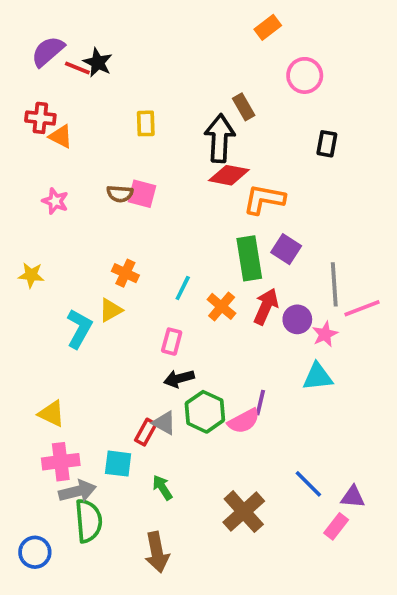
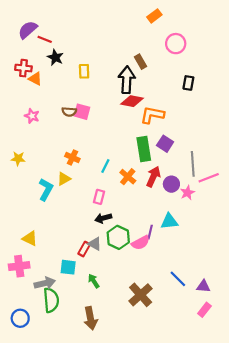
black star: (98, 63) -> (55, 57), moved
cyan triangle: (318, 377) -> (169, 221), moved
pink cross: (61, 462) -> (19, 266), moved
pink rectangle: (336, 526) -> (204, 310), moved

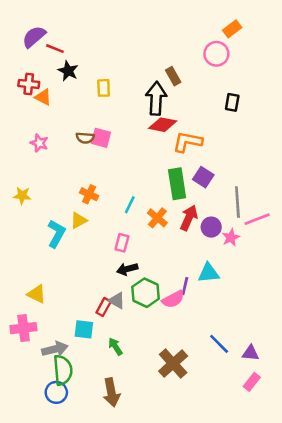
orange rectangle: (154, 16) -> (232, 29), moved
blue circle: (20, 318) -> (56, 392), moved

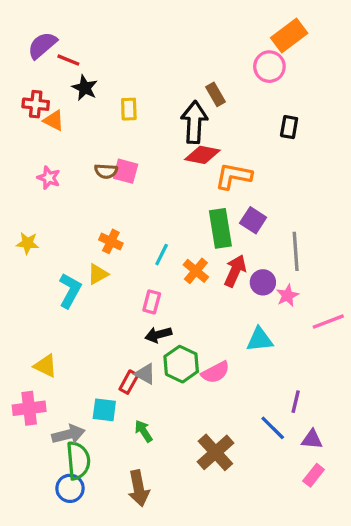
orange rectangle: (232, 29) -> (289, 36), size x1.5
pink line: (257, 219) -> (328, 322), moved
purple line: (185, 286) -> (296, 402), moved

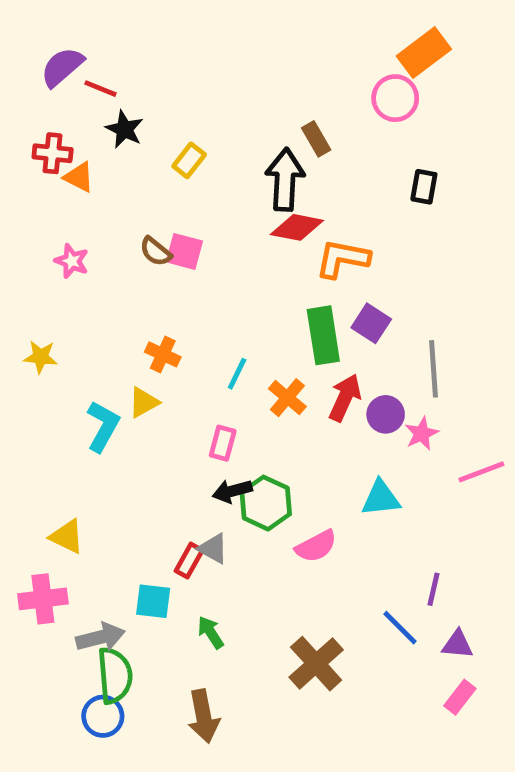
yellow rectangle: (129, 109) -> (189, 160), turned 40
brown semicircle: (106, 171) -> (156, 251), turned 35
green hexagon: (181, 364) -> (266, 503), moved

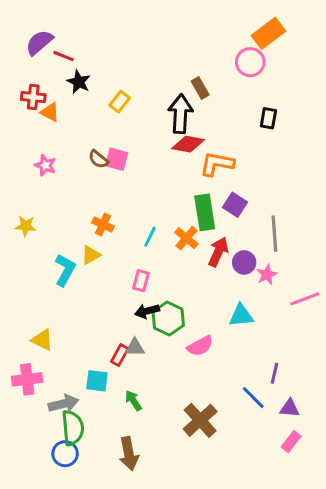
orange cross: (287, 398) -> (186, 238), moved
gray triangle: (213, 549) -> (135, 347), turned -30

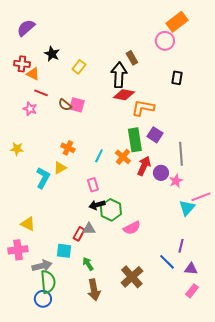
red line: (64, 56) -> (41, 93), moved
pink rectangle: (141, 281) -> (93, 185), turned -32
cyan triangle: (241, 316) -> (187, 208), moved, turned -42
brown arrow: (129, 454) -> (94, 290), moved

